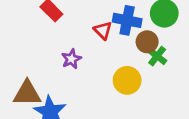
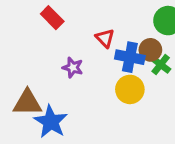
blue cross: (127, 20) -> (130, 57), moved
purple star: (71, 59) -> (73, 67), turned -30

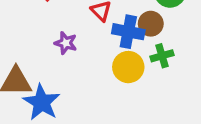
green cross: (161, 65) -> (162, 56), moved, turned 36

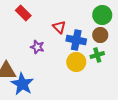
brown circle: (151, 24) -> (100, 35), moved

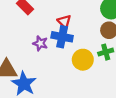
blue cross: (76, 40) -> (62, 37), moved

